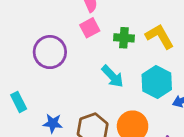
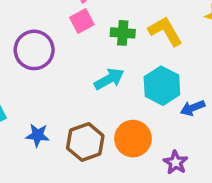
cyan arrow: (113, 76) -> (109, 79), turned -75

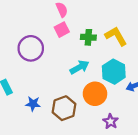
orange circle: (133, 139) -> (95, 94), moved
purple star: (176, 162) -> (110, 121), moved

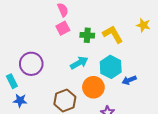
purple circle: (31, 48) -> (31, 64), moved
blue star: (33, 104) -> (20, 101), moved

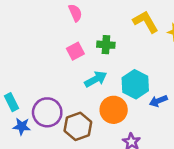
pink square: (63, 28) -> (75, 51), moved
yellow L-shape: (113, 34) -> (145, 22), moved
purple circle: (31, 64) -> (47, 112), moved

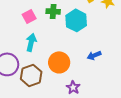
cyan arrow: (96, 79) -> (31, 42), moved, turned -48
cyan hexagon: (135, 84) -> (76, 20), moved

